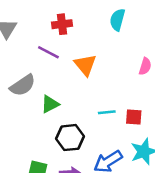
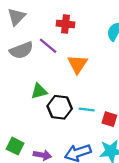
gray semicircle: (23, 85) -> (21, 50), moved
black hexagon: (70, 138) -> (60, 107), moved

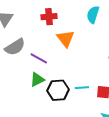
purple line: (48, 46) -> (39, 58), moved
orange triangle: (78, 64) -> (66, 39), moved

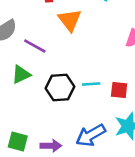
green triangle: (37, 80) -> (21, 74), moved

